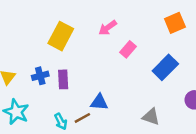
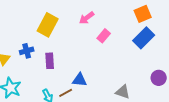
blue rectangle: (165, 67) -> (144, 38), moved
blue cross: (40, 76) -> (27, 51), moved

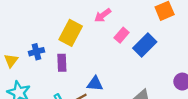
yellow rectangle: (48, 25) -> (71, 33), moved
blue rectangle: (144, 38) -> (145, 45), moved

